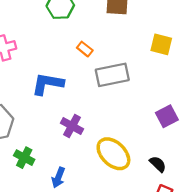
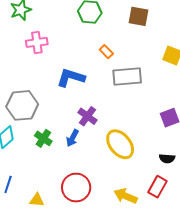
black semicircle: (158, 164) -> (167, 158), moved, turned 133
blue arrow: (58, 177) -> (72, 138), moved

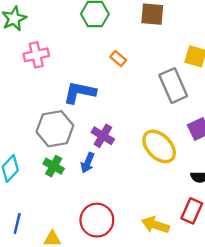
gray rectangle: (127, 77) -> (173, 86), moved, turned 76
gray hexagon: (22, 105) -> (55, 129), moved
yellow ellipse: (120, 144) -> (159, 146), moved

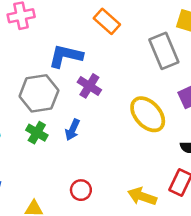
orange rectangle: (118, 59) -> (107, 21), size x1.5
purple cross: (103, 136) -> (89, 86), moved
red circle: (97, 220) -> (81, 190), size x0.6

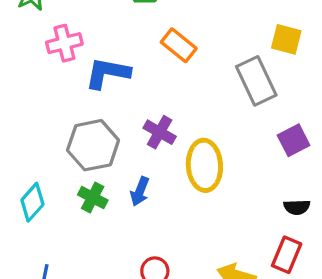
blue L-shape: (66, 56) -> (108, 73), moved
yellow ellipse: (148, 114) -> (204, 165), moved, turned 42

